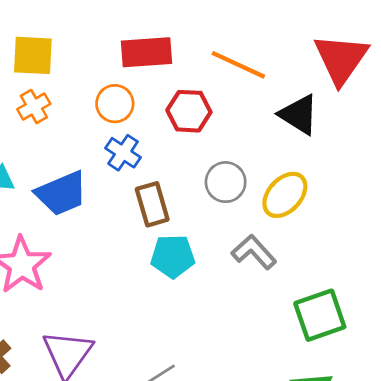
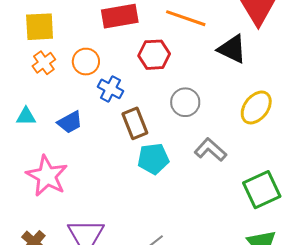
orange circle: (115, 104) -> (86, 62), moved
blue trapezoid: (62, 193) -> (70, 122), size x0.7
yellow ellipse: (285, 195) -> (256, 107), moved

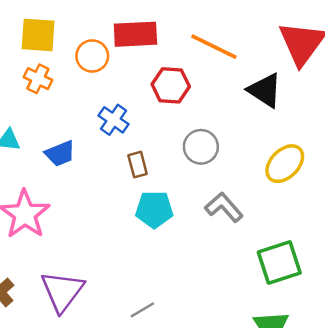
orange circle: (86, 62) -> (92, 56), moved
orange cross: (44, 63) -> (38, 79), turned -35
brown rectangle: (135, 123) -> (138, 165), size x0.7

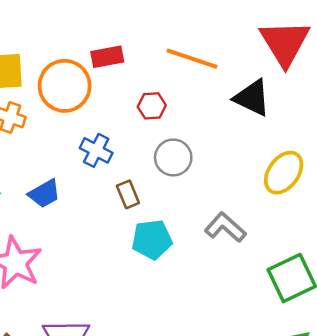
red rectangle: (135, 34) -> (107, 57), size x0.7
orange circle: (92, 56) -> (65, 86), size x1.5
red hexagon: (171, 85) -> (152, 106), size x0.7
gray circle: (201, 147) -> (173, 157), moved

